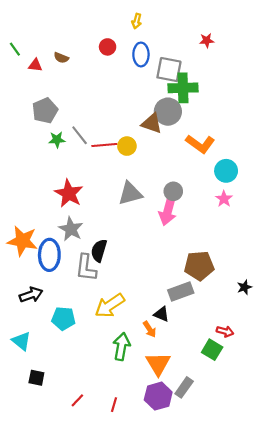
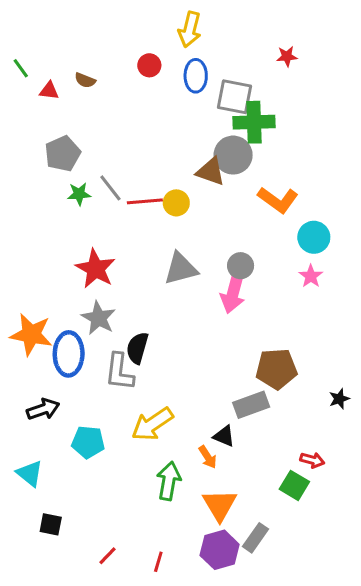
yellow arrow: (137, 21) -> (190, 29), size x1.6

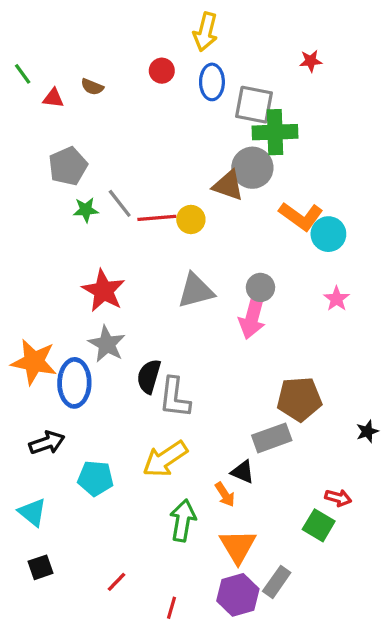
cyan circle: (314, 237) -> (328, 234), moved
gray L-shape: (119, 372) -> (175, 397), moved
black square: (51, 524) -> (40, 567), moved, turned -30
red line: (107, 556) -> (116, 582), moved

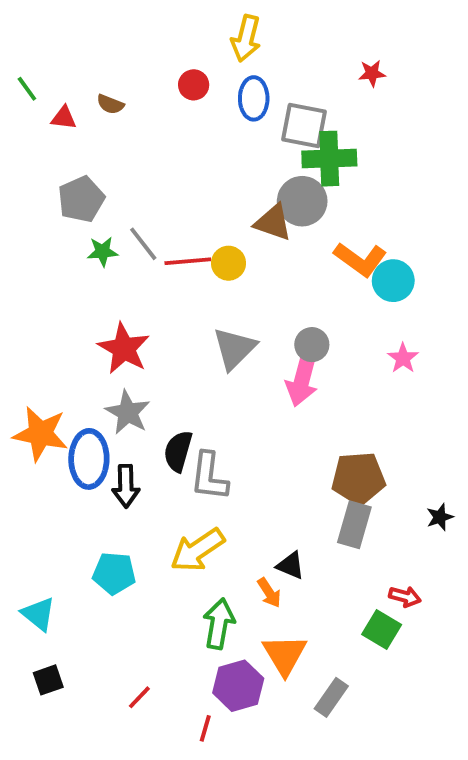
gray triangle: (196, 291) -> (234, 348), turned -30
gray rectangle: (272, 438) -> (354, 525), moved, turned -54
black arrow: (47, 443) -> (126, 486), moved, turned 108
purple hexagon: (238, 595) -> (238, 686), moved

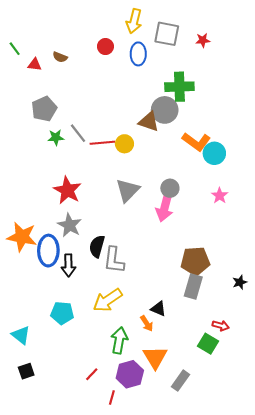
gray square: (304, 126) -> (167, 34), moved
red line: (139, 697) -> (92, 374), moved

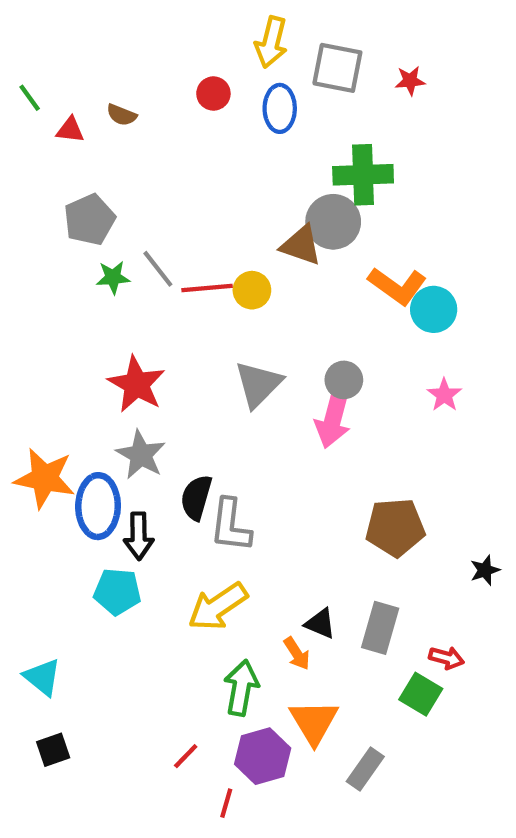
gray rectangle: (193, 287) -> (380, 628), moved
cyan pentagon: (62, 313) -> (117, 592), moved

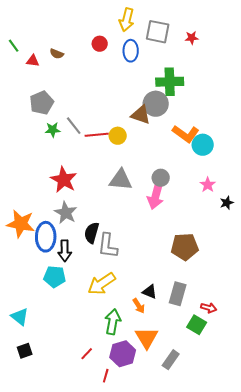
gray triangle: (258, 384) -> (121, 180), turned 50
black star: (485, 570) -> (227, 203), moved

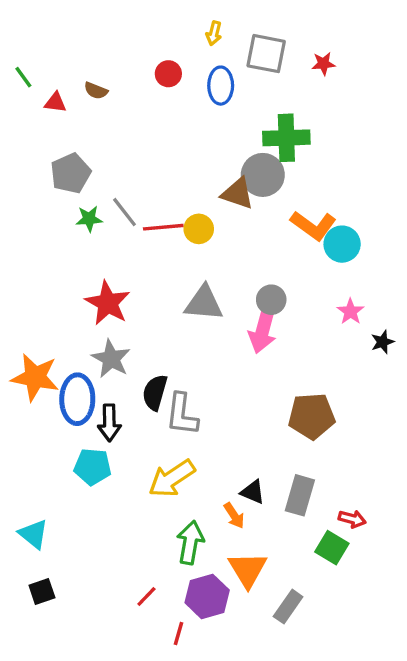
yellow arrow: (127, 20) -> (214, 33), size x0.6

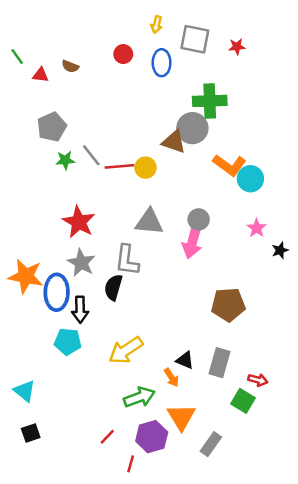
gray L-shape: (182, 414) -> (127, 260), moved
green arrow: (190, 543) -> (139, 397), turned 60

